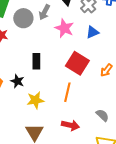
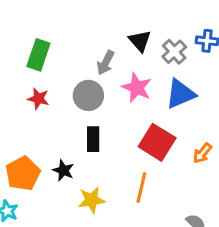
gray circle: (23, 18) -> (88, 95), moved
blue triangle: (92, 32) -> (180, 94), size x1.5

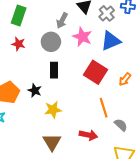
orange line: (141, 188) -> (104, 108), moved, turned -30

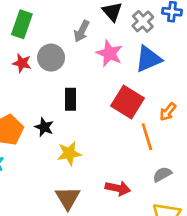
gray circle: (51, 42) -> (51, 58), moved
orange line: (104, 108) -> (147, 137), moved
gray semicircle: (121, 125) -> (162, 174), turned -72

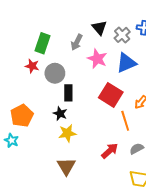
green rectangle: (22, 24) -> (42, 43), moved
gray circle: (51, 58) -> (55, 73), moved
black star: (44, 127) -> (60, 114), moved
red arrow: (118, 188) -> (110, 151), moved, turned -54

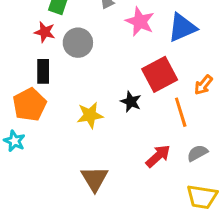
black rectangle: (68, 93) -> (43, 71), moved
red square: (111, 95) -> (160, 74), turned 30
black star: (60, 114) -> (131, 102), moved
yellow star: (67, 133) -> (90, 115), moved

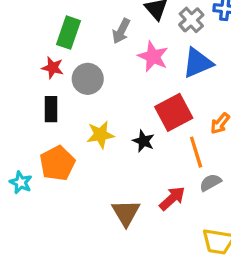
orange pentagon: (30, 105) -> (57, 163), moved
yellow star: (90, 115) -> (100, 135), moved
gray semicircle: (197, 153) -> (210, 182), moved
brown triangle: (95, 179) -> (126, 213), moved

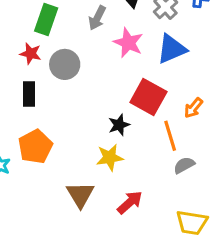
red square: (174, 112) -> (148, 97), turned -33
yellow star: (100, 135) -> (110, 157), moved
black star: (143, 141) -> (119, 125), turned 30
red arrow: (172, 198) -> (130, 202), moved
brown triangle: (126, 213) -> (80, 195), moved

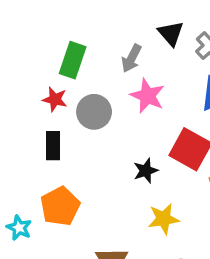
pink star: (128, 43) -> (148, 96), moved
black star: (119, 125) -> (146, 171), moved
yellow star: (110, 157) -> (164, 219), moved

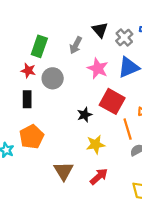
pink star: (148, 96) -> (98, 68), moved

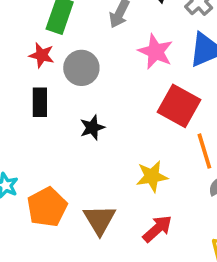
black star: (85, 115) -> (92, 128), moved
orange pentagon: (32, 137) -> (47, 207), moved

